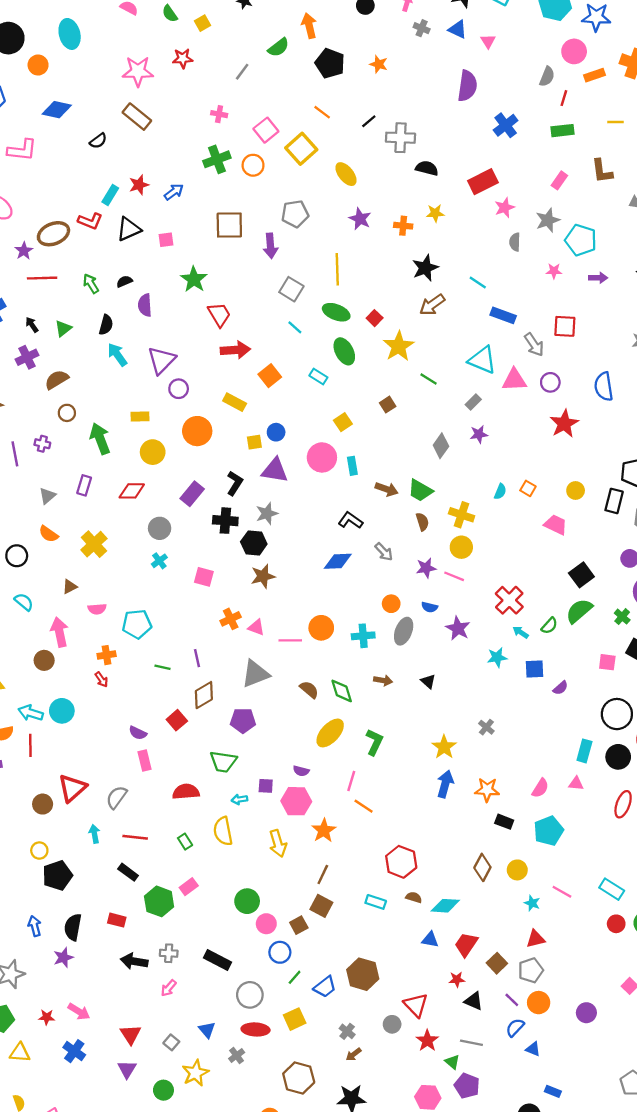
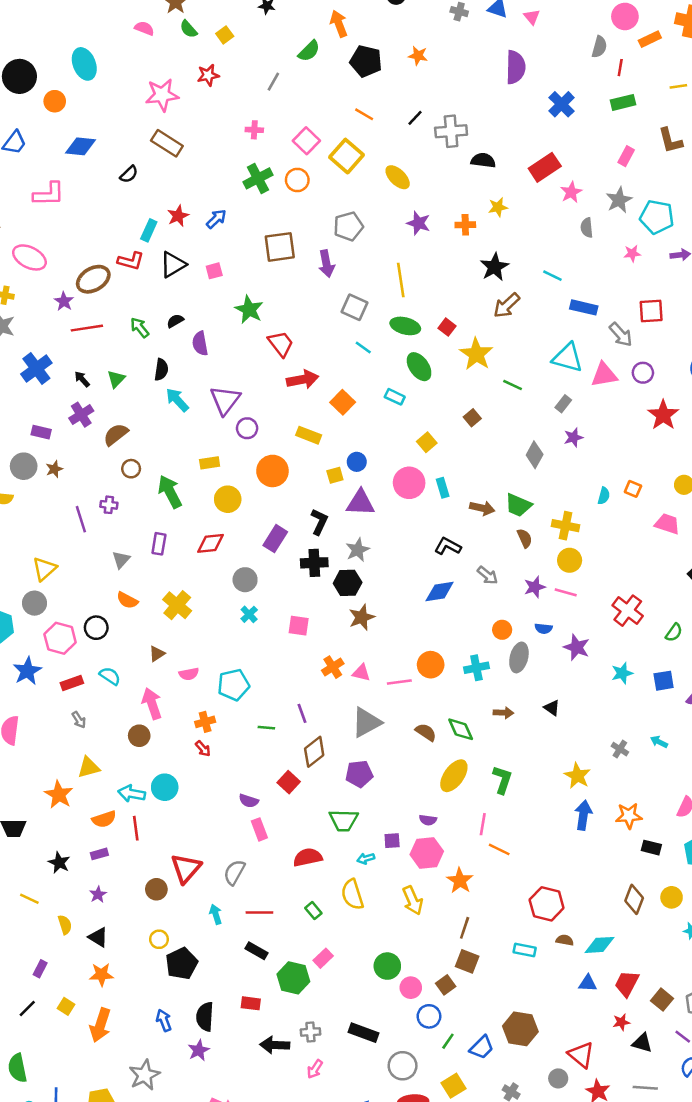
cyan arrow: (521, 632) -> (659, 742), moved

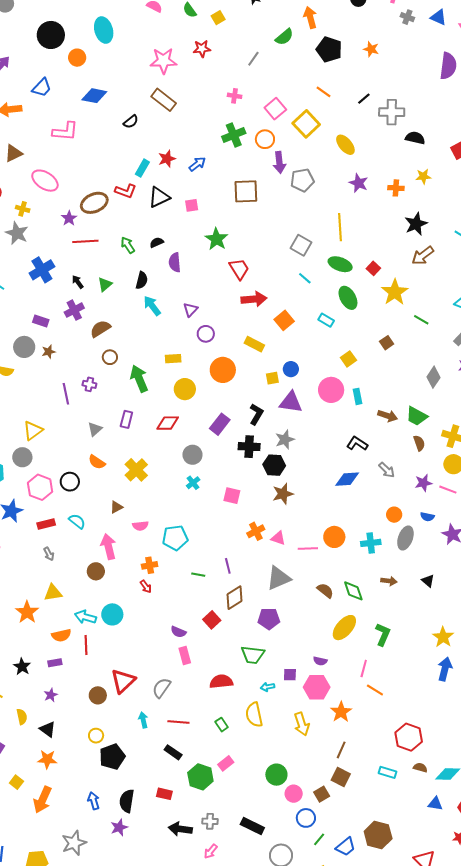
purple arrow: (326, 264) -> (279, 162), moved
purple triangle: (225, 400) -> (190, 310), size x0.6

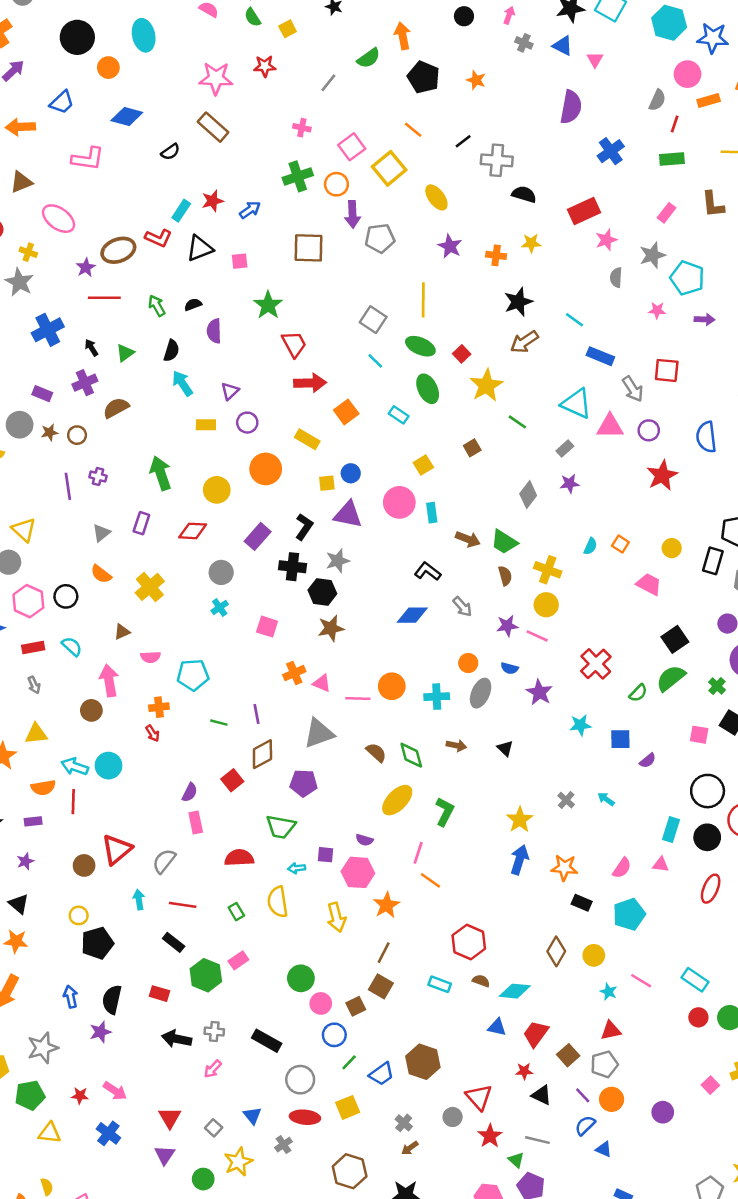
brown circle: (110, 357) -> (77, 435), moved
yellow rectangle: (173, 359) -> (206, 425), moved
yellow triangle: (33, 431) -> (24, 530), turned -45
purple semicircle: (178, 632) -> (190, 792), turned -91

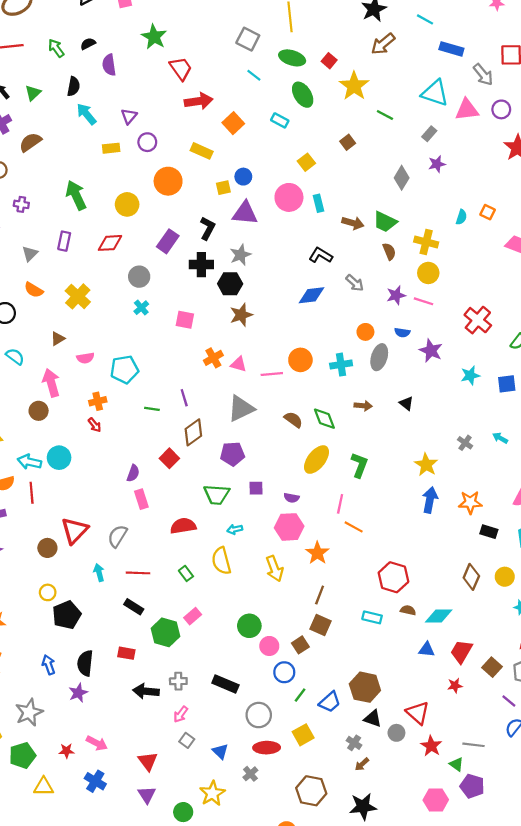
purple square: (326, 855) -> (256, 488), moved
black triangle: (542, 1095) -> (373, 719), moved
gray square: (214, 1128) -> (187, 740), moved

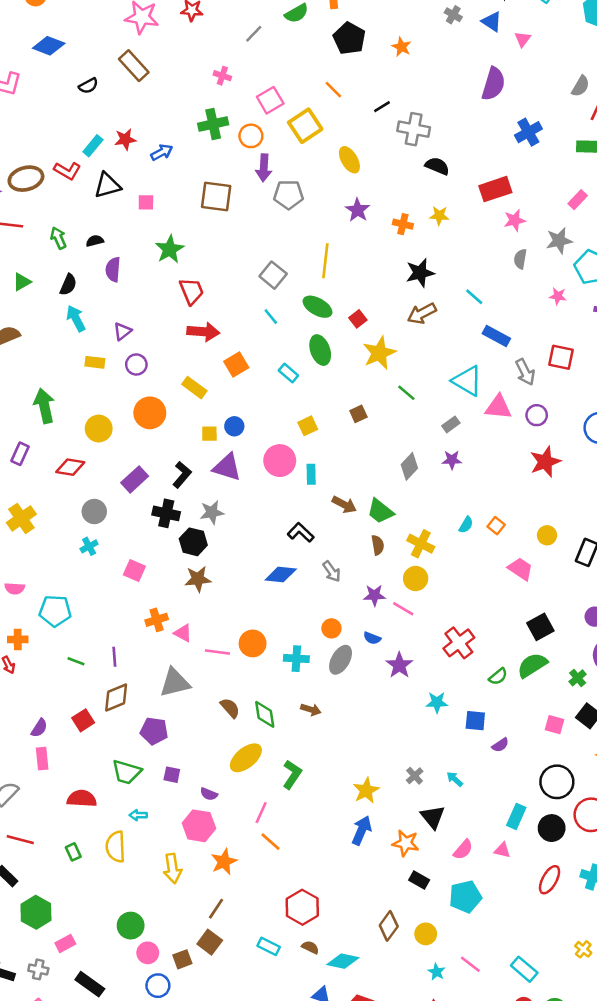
black triangle: (406, 403) -> (433, 817), moved, size x1.5
pink rectangle: (193, 616) -> (65, 943), moved

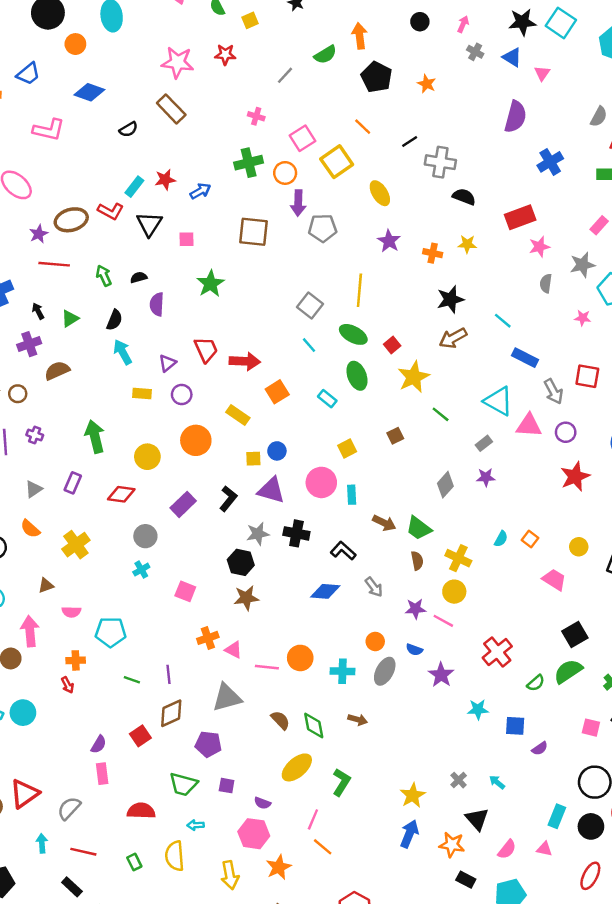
black triangle: (107, 185) -> (149, 224), turned -40
red trapezoid: (192, 291) -> (206, 350), moved
black cross: (166, 513) -> (296, 533), moved

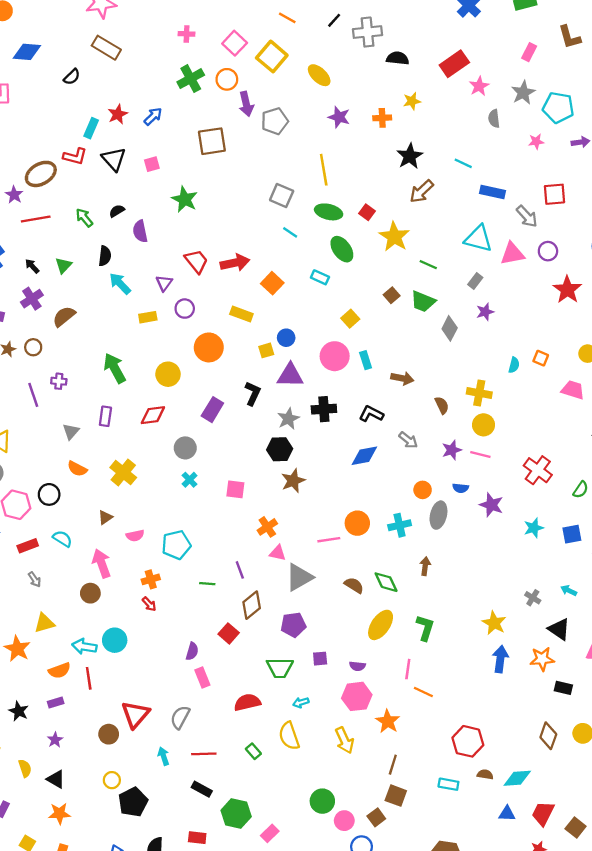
green trapezoid: (419, 528) -> (423, 302), moved
pink triangle: (233, 650) -> (278, 553), moved
brown arrow: (358, 720) -> (425, 566), turned -84

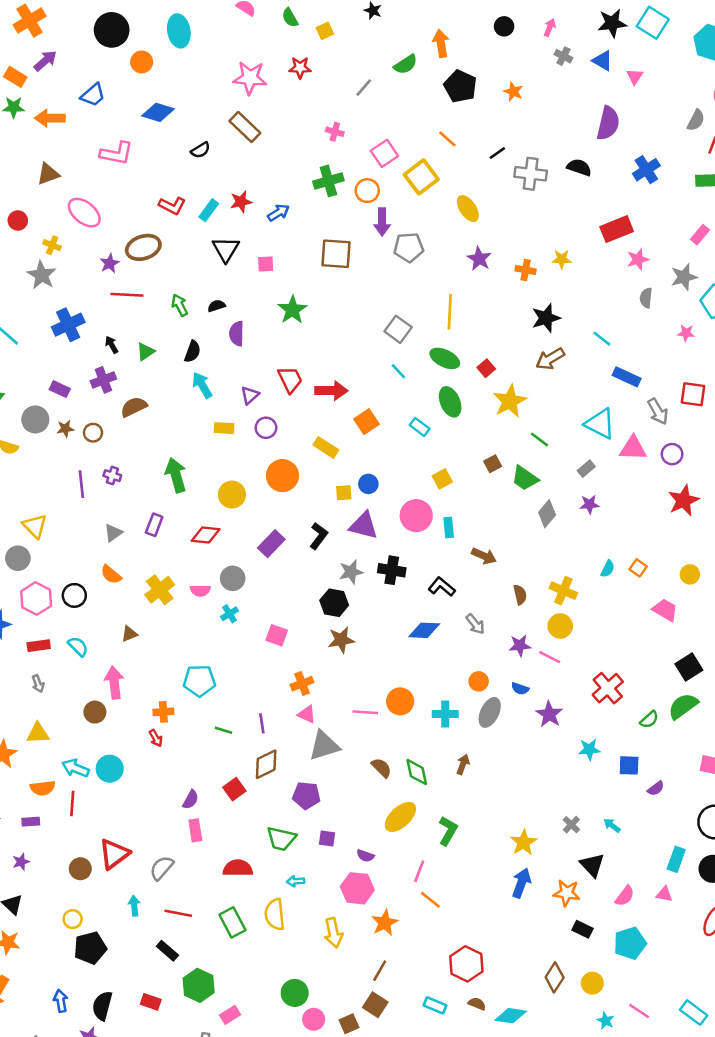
black semicircle: (398, 58) -> (579, 167), moved
red L-shape: (75, 156) -> (172, 206), moved
pink semicircle: (135, 536) -> (200, 591), moved
green rectangle: (253, 751) -> (232, 922), size x1.6

